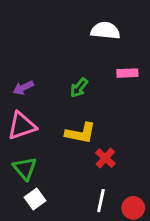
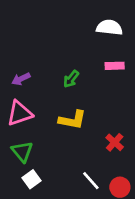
white semicircle: (105, 31) -> (109, 27), moved
red cross: (105, 158) -> (115, 142), moved
white line: (101, 201) -> (91, 181), turned -54

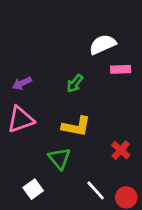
white semicircle: (109, 27) -> (103, 44), moved, turned -30
green triangle: (22, 152) -> (59, 158), moved

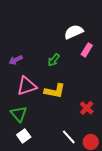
pink rectangle: (121, 69) -> (87, 50), turned -56
pink triangle: (21, 120) -> (27, 86), moved
green triangle: (59, 158) -> (19, 114), moved

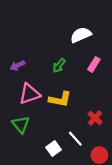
pink rectangle: (87, 50) -> (94, 64), moved
white square: (24, 136) -> (53, 148), moved
white line: (69, 137) -> (75, 139), moved

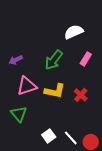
green arrow: (59, 66) -> (54, 60), size x1.5
red cross: (95, 118) -> (81, 95), moved
white line: (75, 139) -> (71, 138), moved

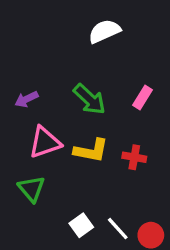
white semicircle: (74, 32) -> (104, 31), moved
green arrow: (54, 60) -> (89, 99), turned -85
red cross: (81, 95) -> (134, 157), turned -32

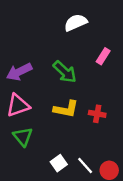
pink rectangle: (143, 98) -> (103, 56), moved
purple arrow: (26, 99) -> (19, 72), size x1.5
pink triangle: (45, 142) -> (18, 105), moved

